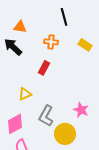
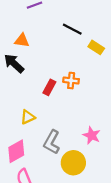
black line: (64, 17) -> (72, 29), turned -48
orange cross: (51, 42) -> (71, 81), moved
yellow rectangle: (85, 45) -> (96, 47), moved

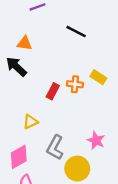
yellow rectangle: (96, 47) -> (98, 77), moved

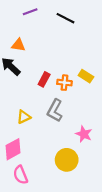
black line: (76, 32) -> (66, 18), moved
red rectangle: (53, 91) -> (44, 79), moved
gray L-shape: (55, 147) -> (55, 110), moved

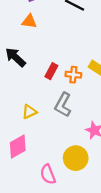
orange triangle: (18, 45) -> (29, 21), moved
pink semicircle: (20, 175) -> (48, 174), moved

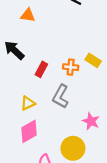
red rectangle: (51, 71) -> (41, 69), moved
pink diamond: (18, 146) -> (29, 131), moved

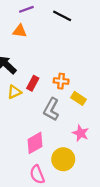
yellow rectangle: (93, 60) -> (78, 98), moved
yellow triangle: (28, 103) -> (14, 92), moved
pink diamond: (29, 131) -> (35, 143), moved

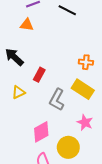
orange cross: (61, 81) -> (86, 62), moved
yellow triangle: (14, 92) -> (18, 92), moved
yellow rectangle: (78, 98) -> (83, 89), size x1.5

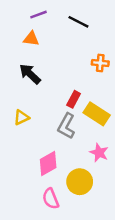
black arrow: (14, 57) -> (30, 74), moved
orange cross: (86, 62) -> (100, 63), moved
red rectangle: (39, 75) -> (74, 99), moved

